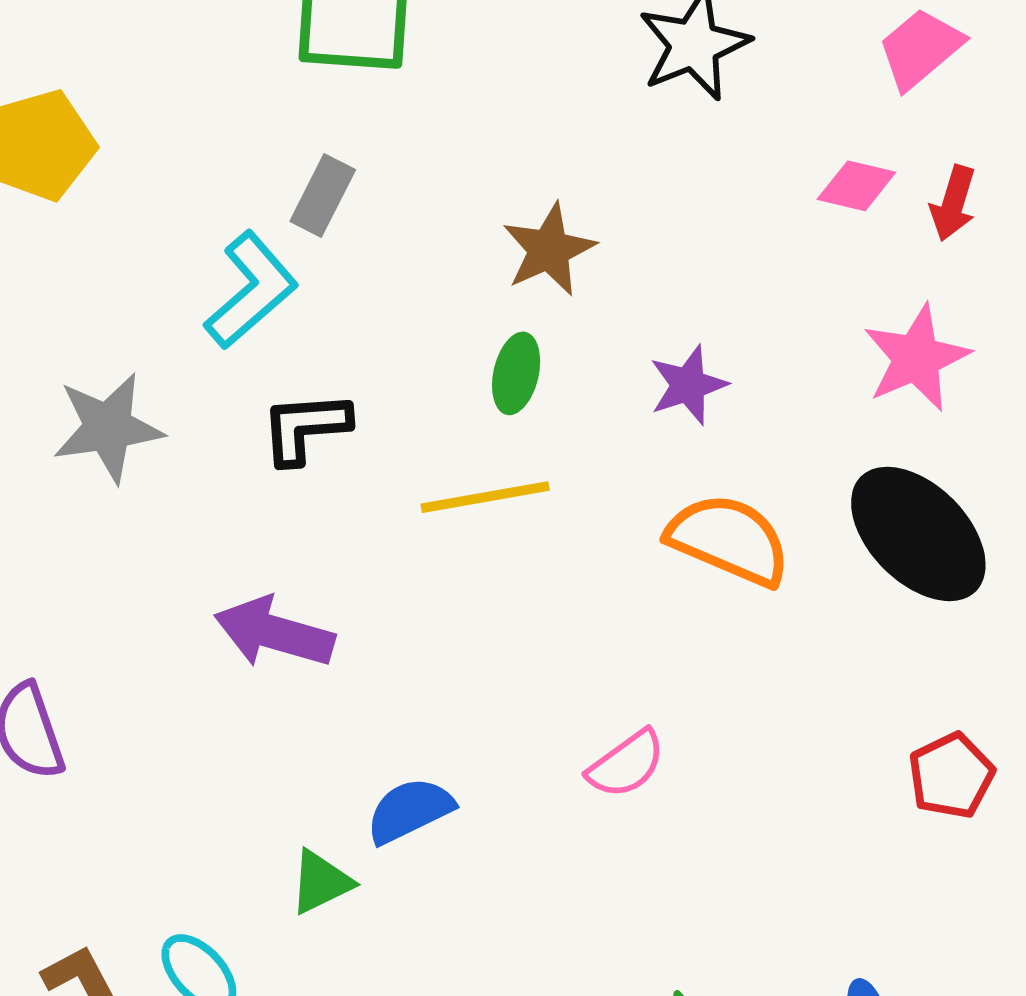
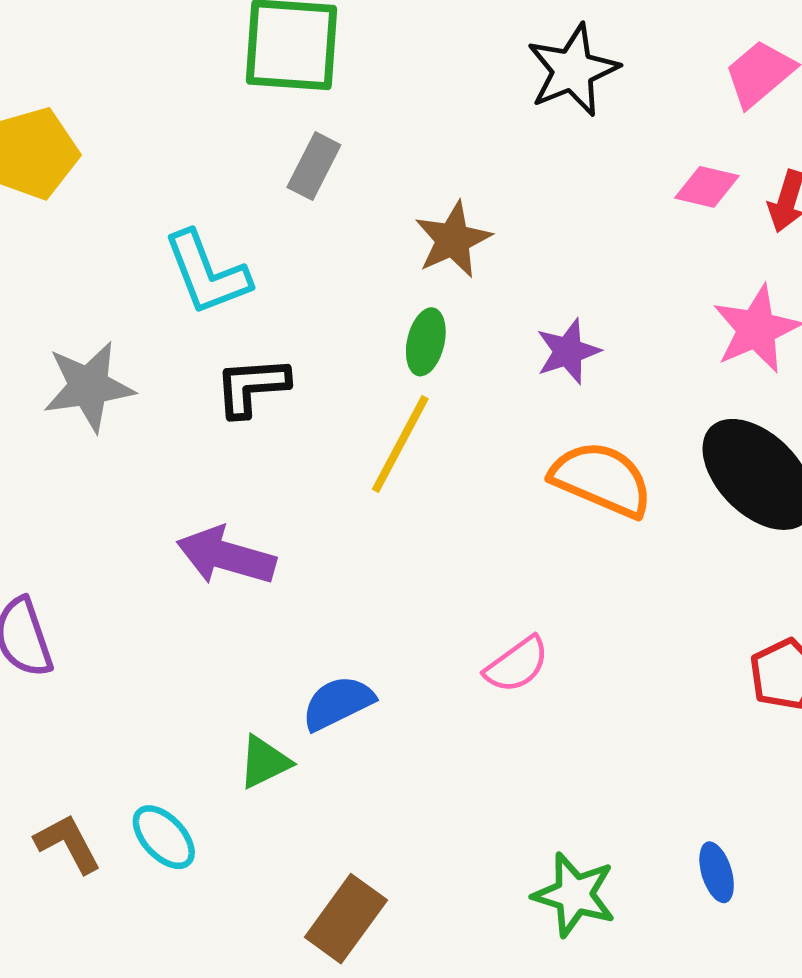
gray rectangle: (323, 195) -> (314, 166), moved
cyan L-shape: (251, 290) -> (207, 273), turned 110
yellow line: (485, 497) -> (400, 444), turned -52

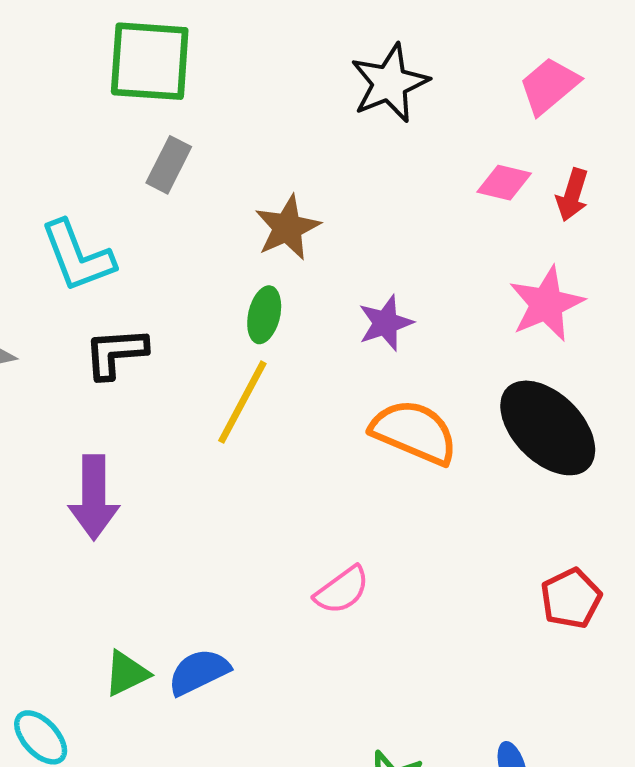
purple arrow: (226, 556) -> (94, 497), turned -106
blue semicircle: (338, 703) -> (199, 672), moved

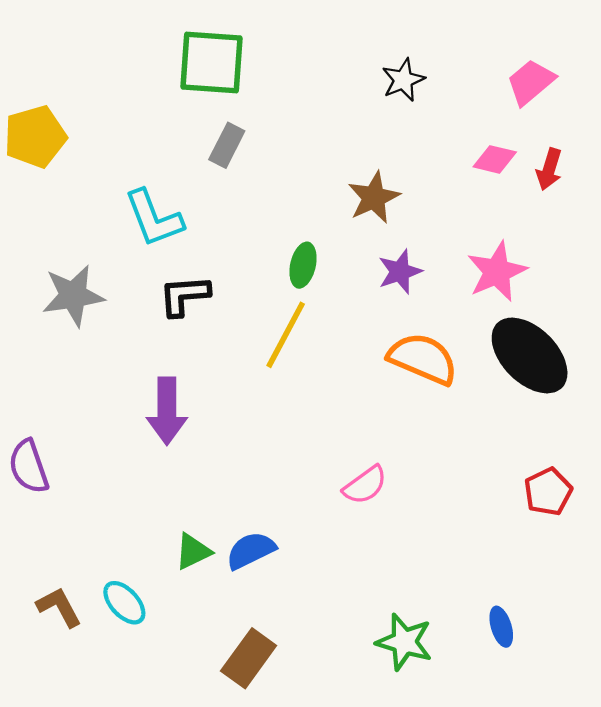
black star: (390, 83) -> (403, 80), size x0.7
brown star: (287, 228) -> (374, 198), moved
pink star: (546, 304) -> (497, 272), moved

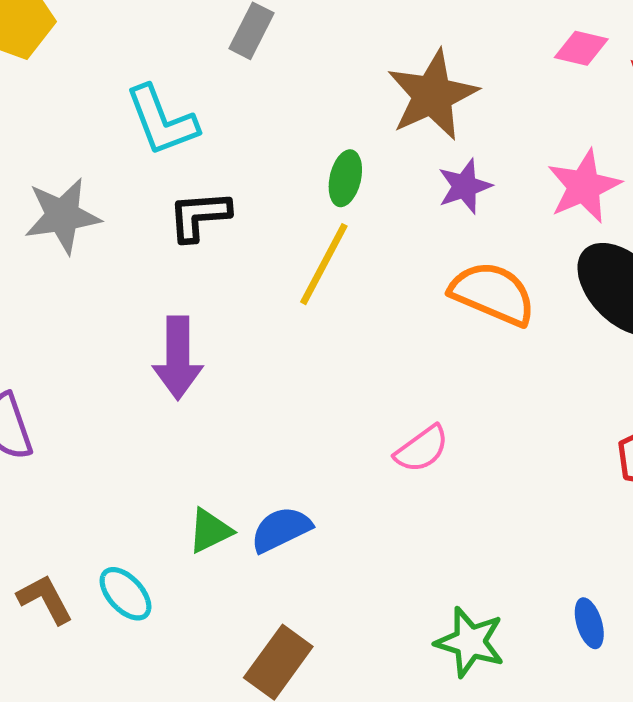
brown star: (374, 198) -> (432, 95), size x1.4

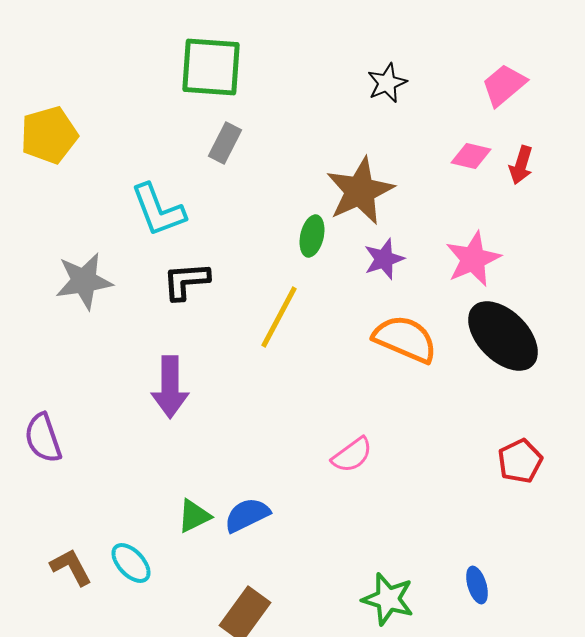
green ellipse: (345, 178) -> (312, 236), moved

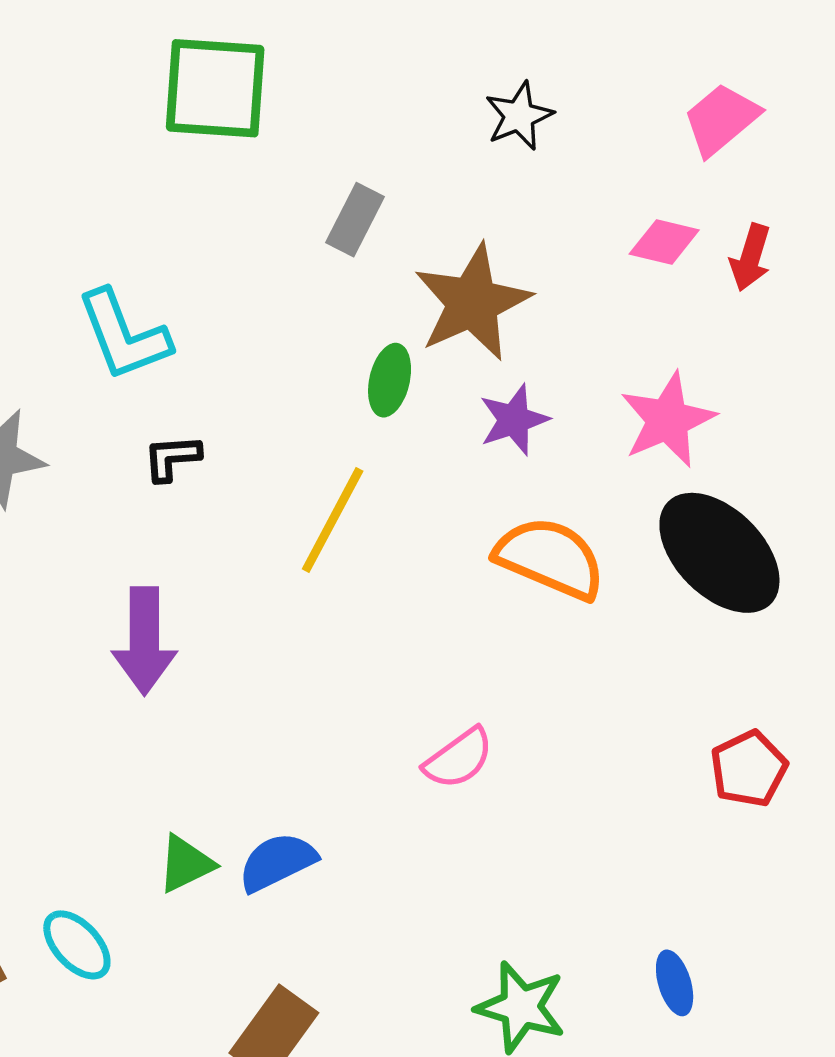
gray rectangle: (225, 143) -> (355, 220), moved
black L-shape: (186, 281) -> (172, 458), size x0.7

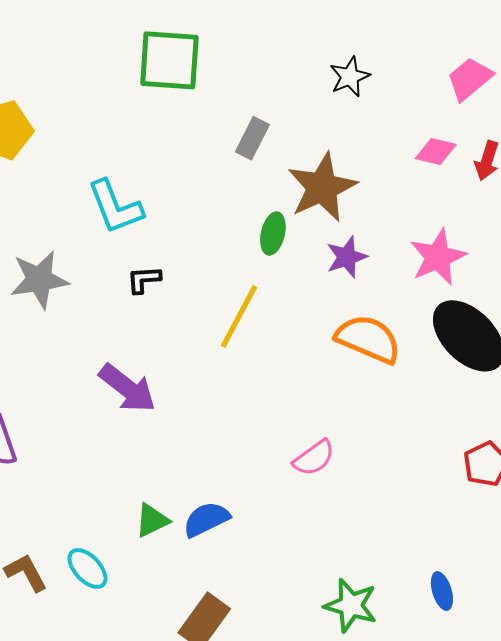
purple arrow: (144, 641) -> (127, 388), turned -52

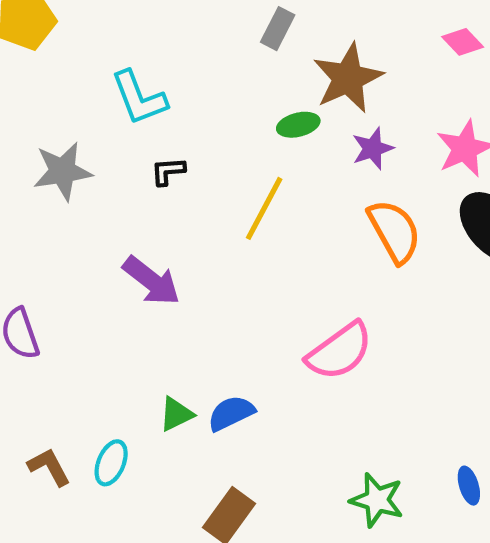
pink diamond: (436, 152) -> (463, 42), turned 33
green ellipse: (273, 233) -> (298, 125), turned 63
orange semicircle: (368, 339) -> (394, 231), turned 38
pink semicircle: (314, 458) -> (340, 351), size x1.6
cyan ellipse: (87, 568) -> (111, 463), turned 66

